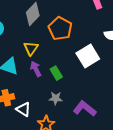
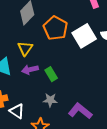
white square: (88, 56) -> (84, 36), moved
purple arrow: (36, 69) -> (30, 70), turned -77

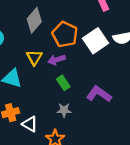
purple arrow: (30, 70) -> (57, 60), moved
purple L-shape: (80, 111) -> (99, 94), moved

